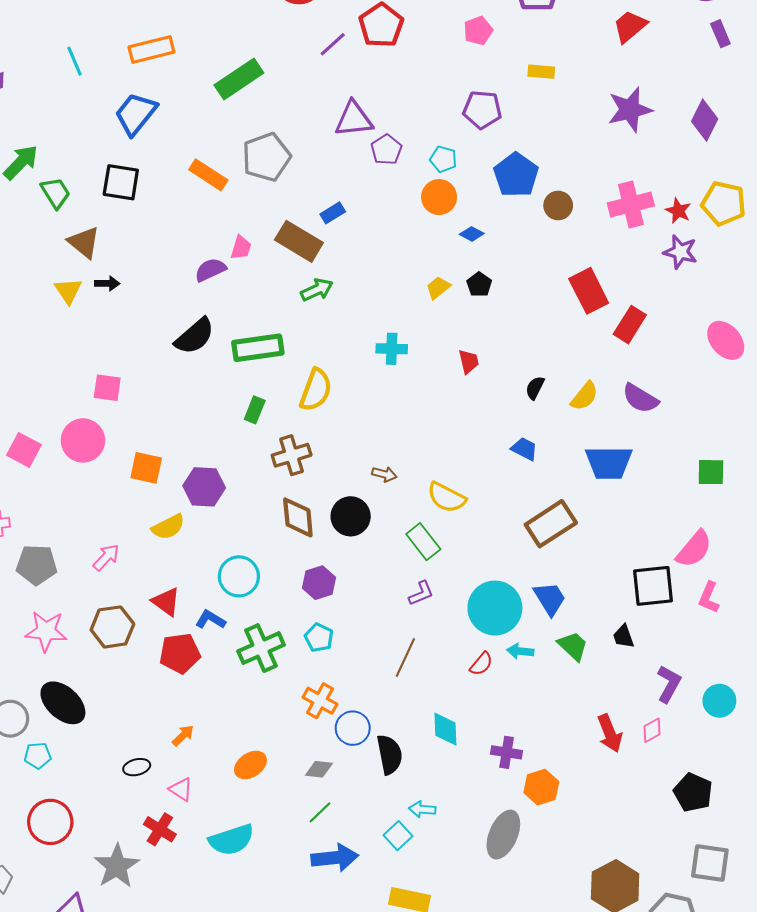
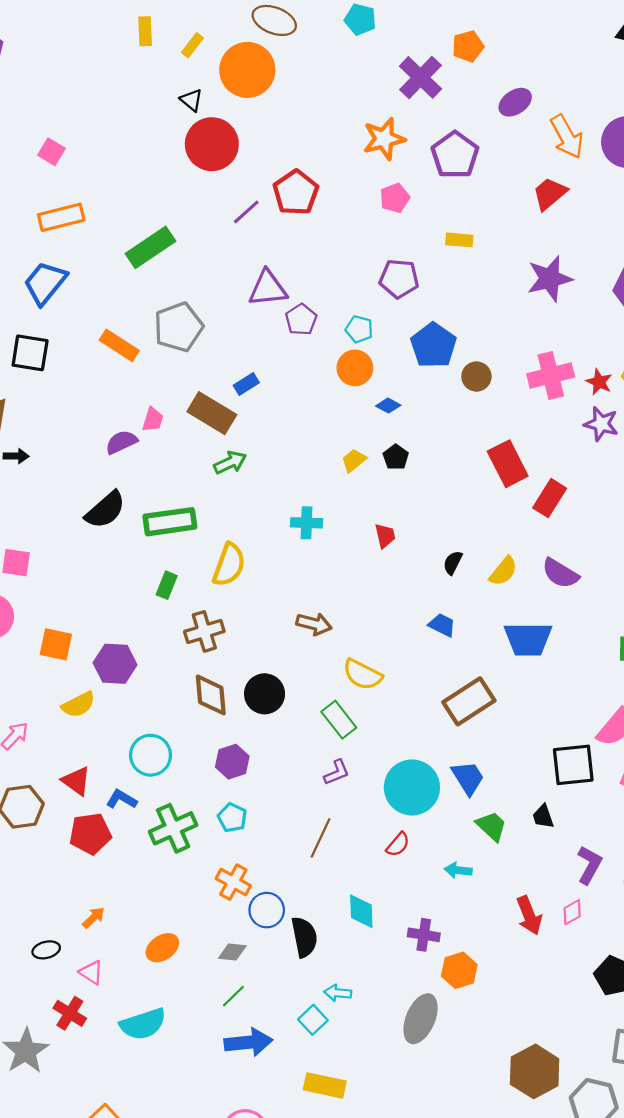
brown arrow: (384, 474) -> (314, 624), moved, size x1.4
cyan arrow: (520, 651) -> (458, 870), moved

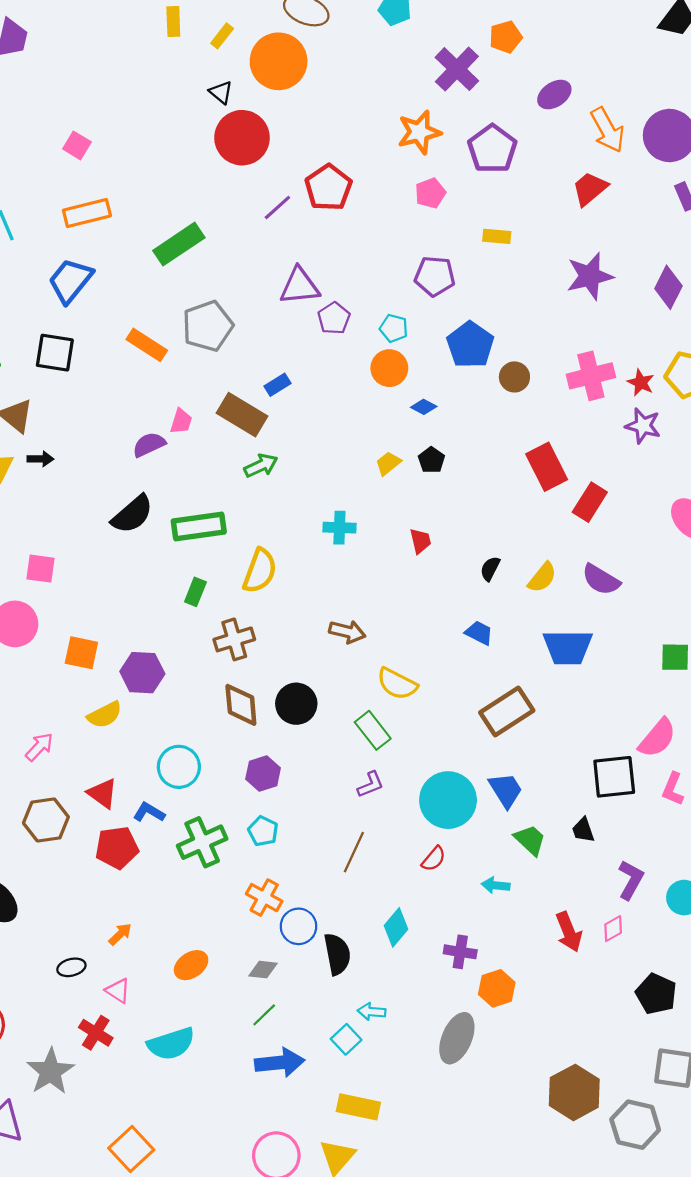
cyan diamond: (361, 911) -> (396, 927), turned 42

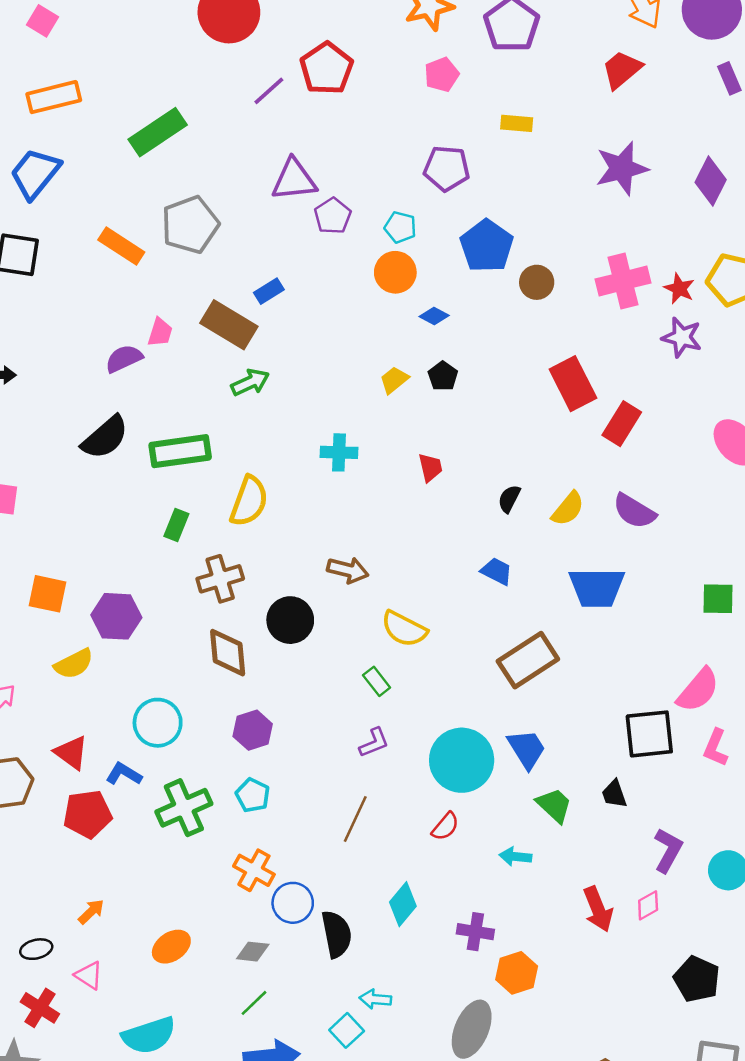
black circle: (296, 704) -> (290, 620), moved
green rectangle: (373, 730) -> (377, 681), size x0.7
red cross: (96, 1033) -> (40, 1008), moved

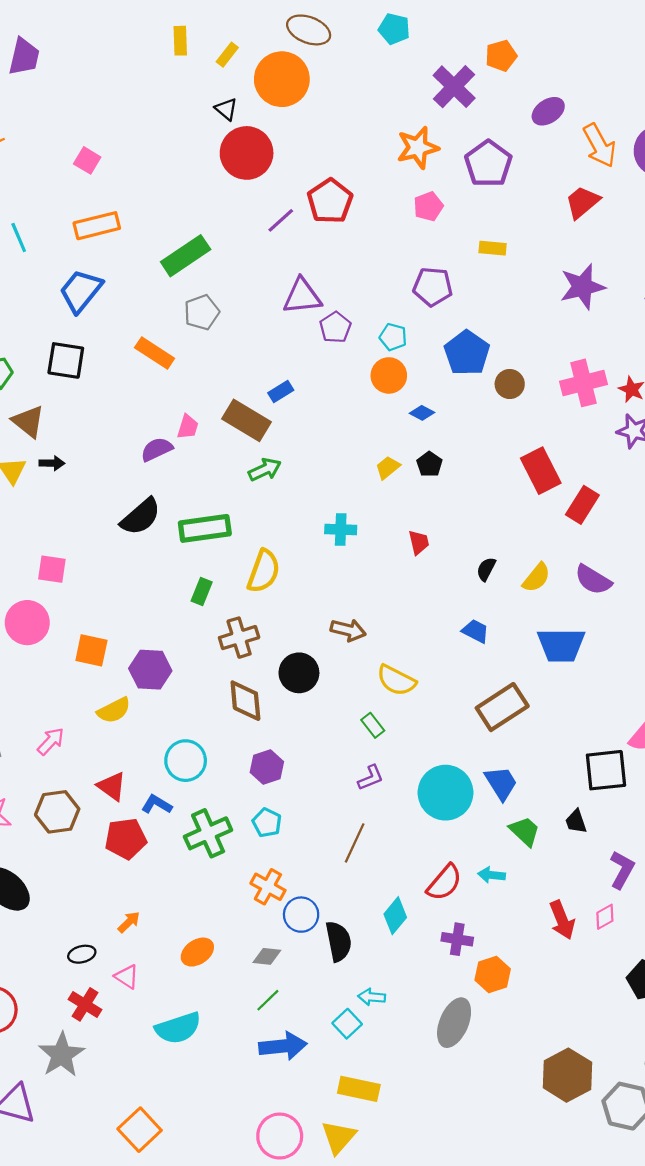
gray pentagon: (190, 225) -> (202, 312), moved, size x0.7
red semicircle: (445, 826) -> (444, 883), moved, size x1.5

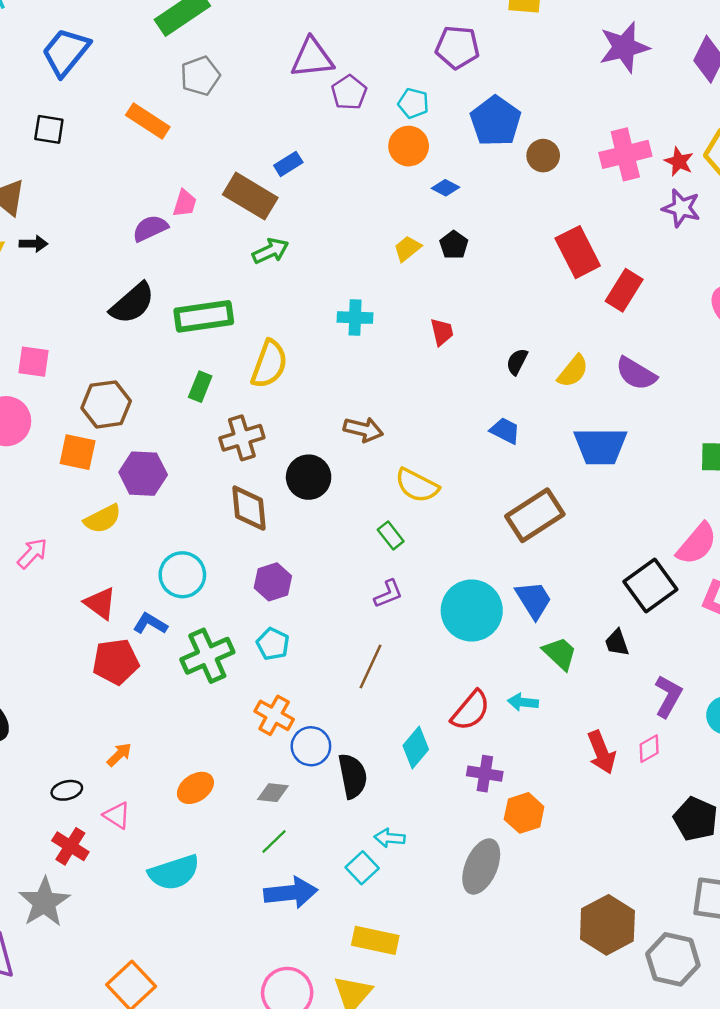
black square: (66, 360) -> (49, 129), size x0.7
black square: (606, 770) -> (650, 585), turned -30
brown hexagon: (57, 812) -> (106, 404), moved

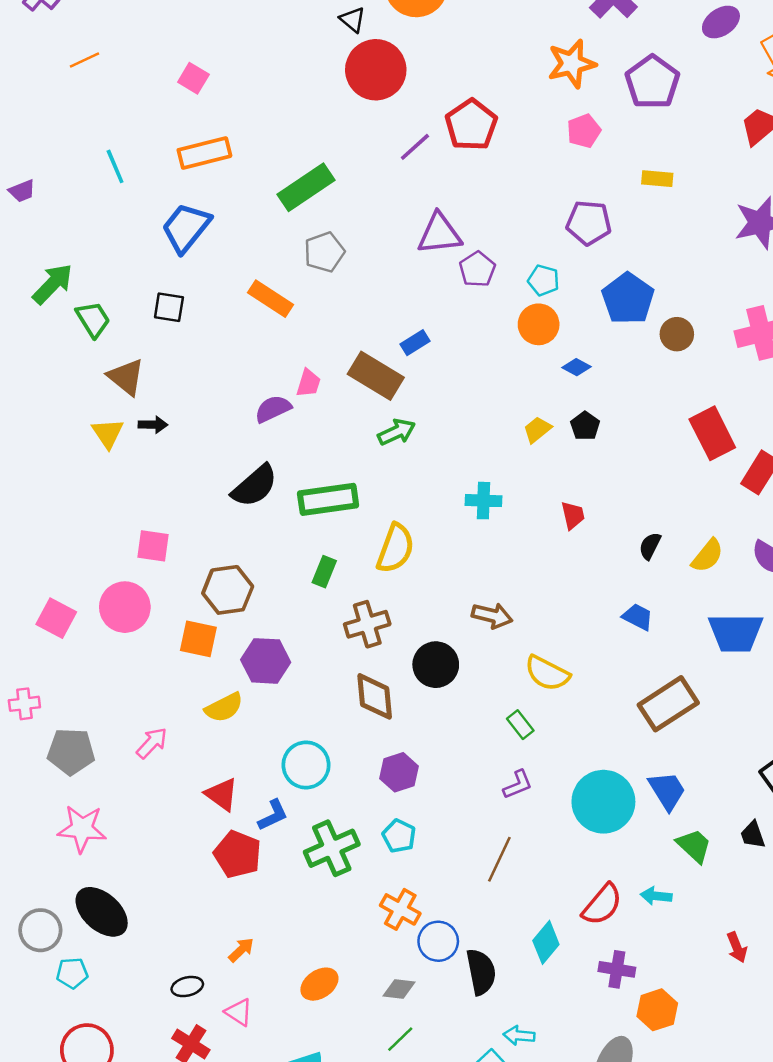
blue L-shape: (150, 624) -> (273, 815), turned 124
red pentagon: (116, 662) -> (237, 854), turned 30
red arrow: (602, 752) -> (737, 947), size x0.7

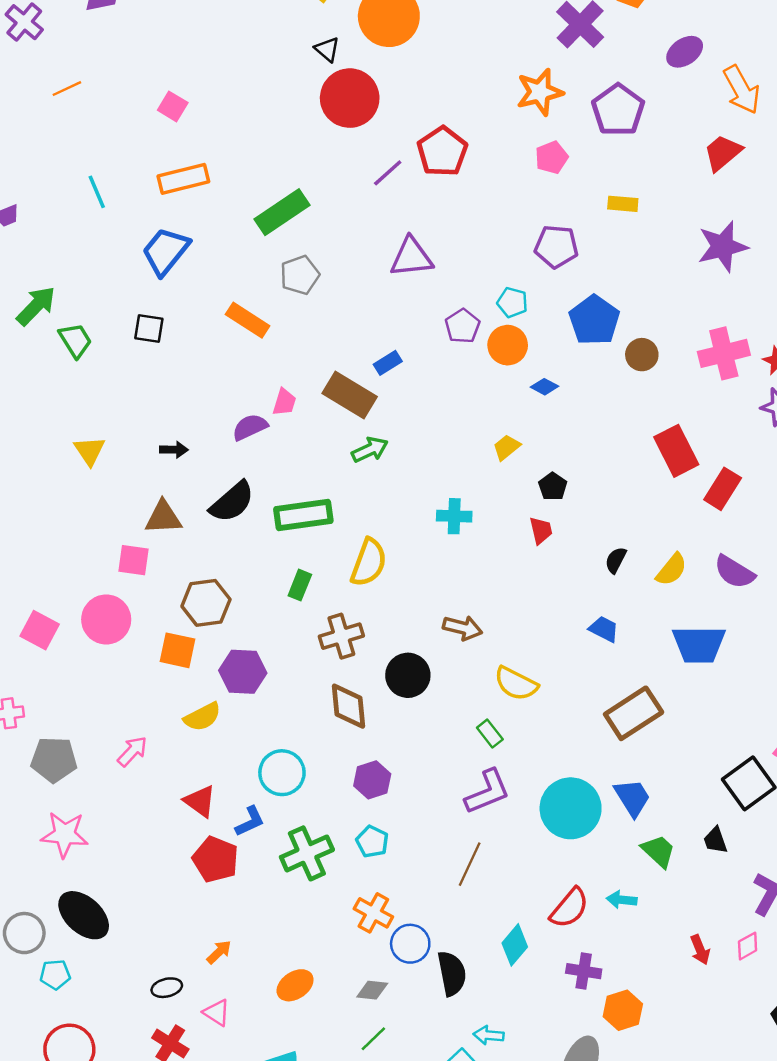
purple pentagon: (477, 269) -> (462, 326), moved
brown triangle: (126, 377) -> (163, 517), moved, turned -42
black arrow: (153, 425) -> (174, 450), moved
black pentagon: (585, 426) -> (553, 486), moved
purple L-shape: (518, 785) -> (487, 792), size x1.6

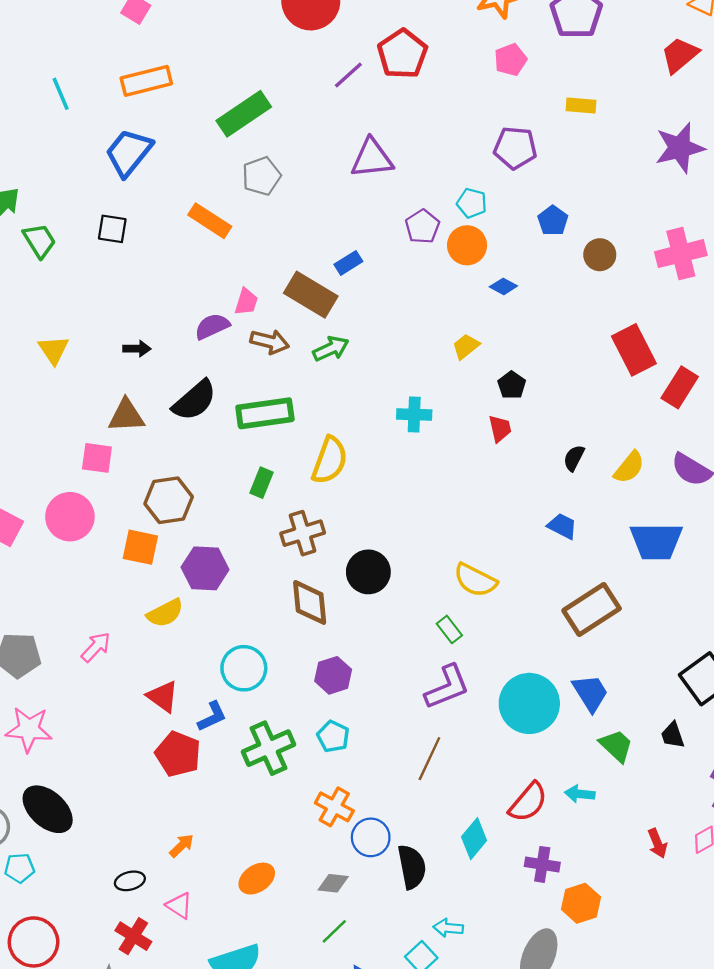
blue pentagon: (594, 320) -> (553, 221), size x0.6
brown arrow: (462, 628) -> (270, 342), moved

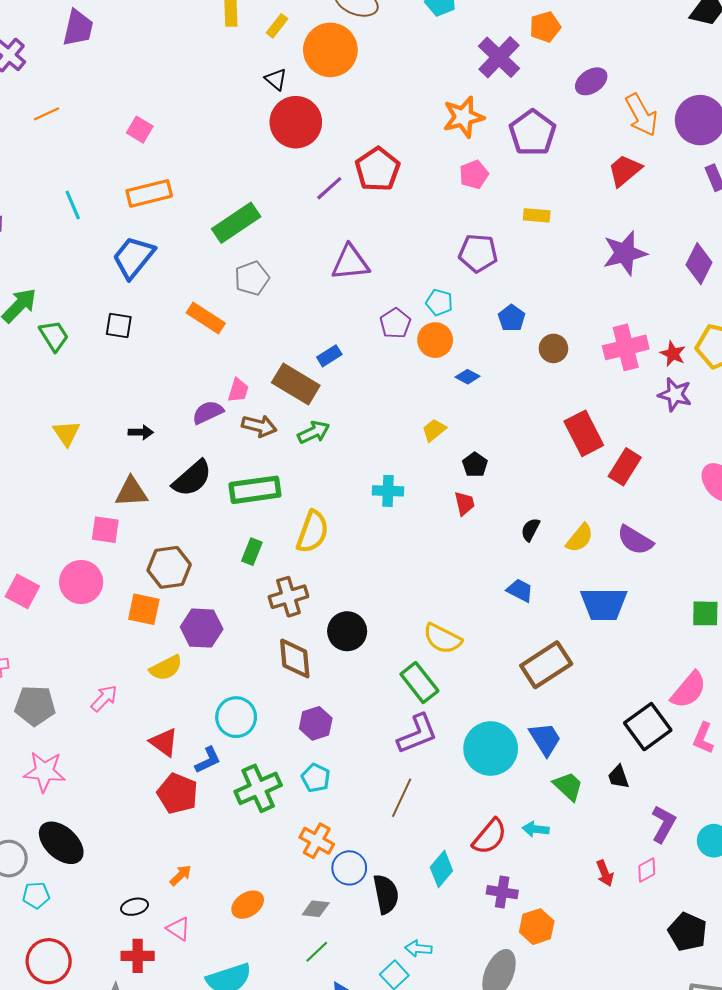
green rectangle: (449, 629) -> (419, 683), size x1.6
red cross: (133, 936) -> (138, 956), turned -32

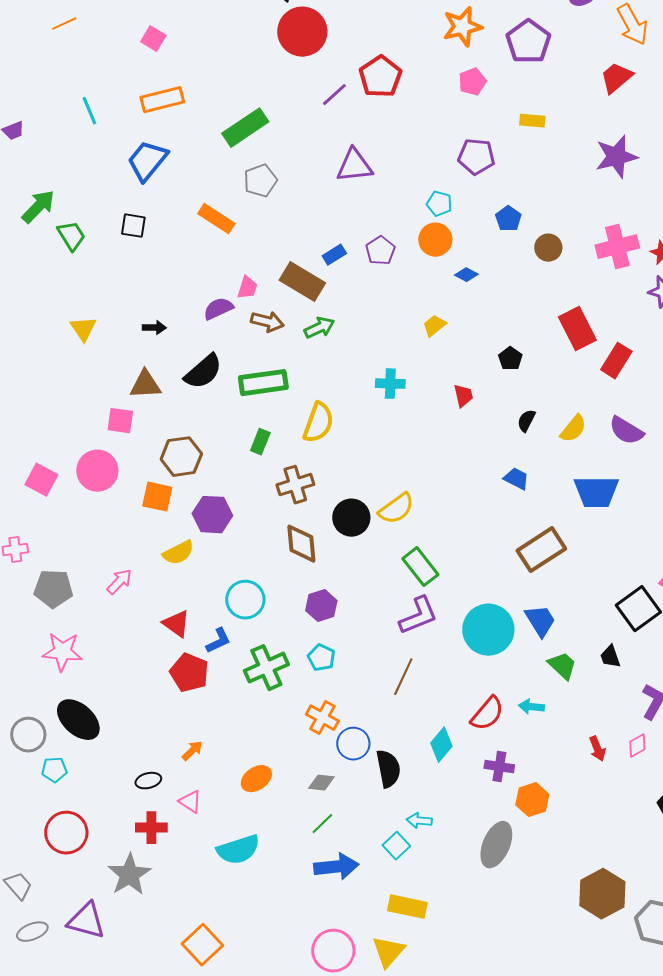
purple pentagon: (395, 323) -> (380, 251), moved
black pentagon: (475, 465) -> (510, 359), moved
yellow semicircle: (442, 639) -> (396, 509), moved, turned -63

